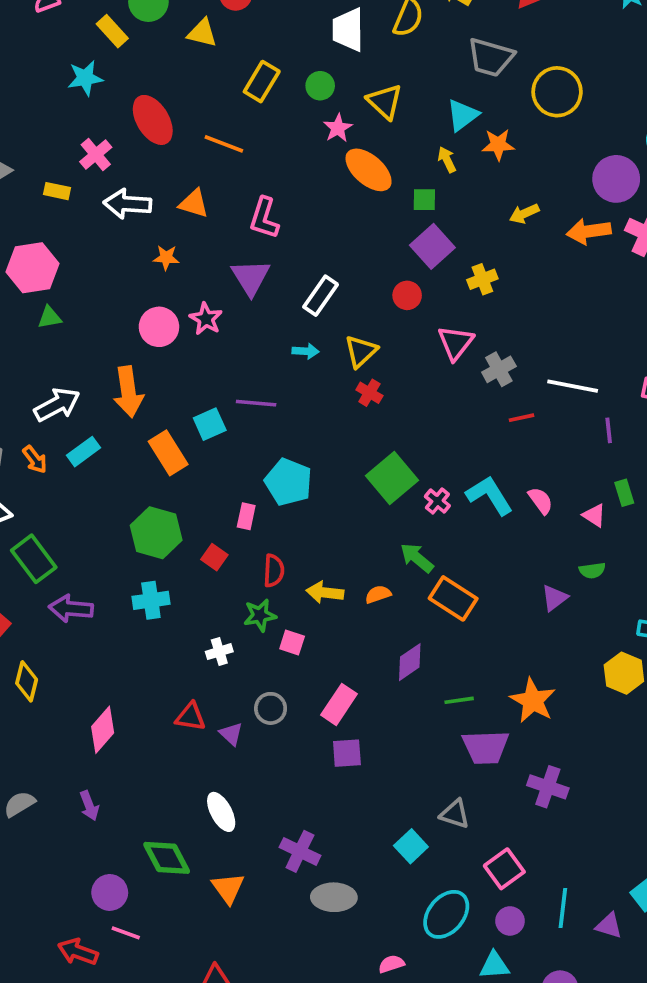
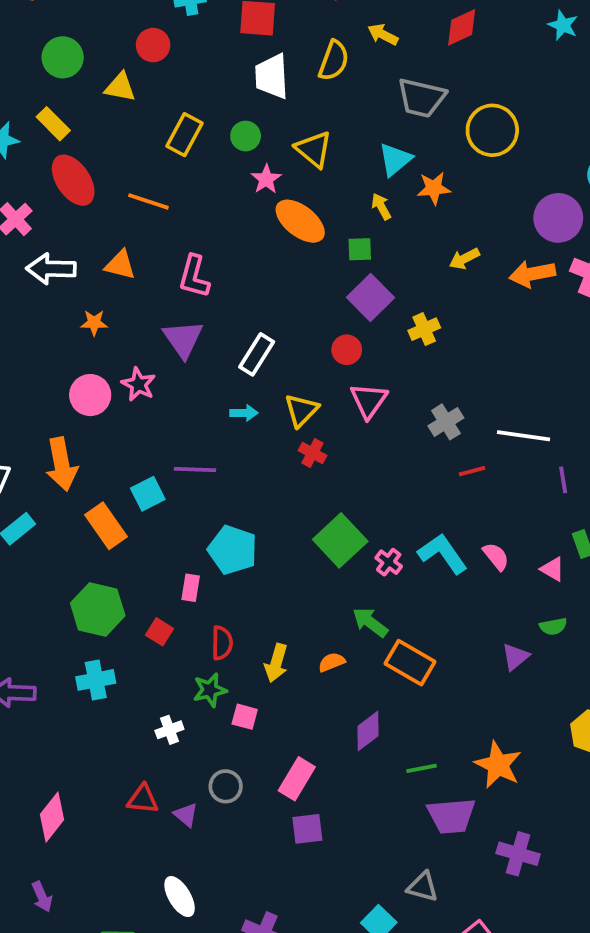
yellow rectangle: (112, 31) -> (53, 124), moved
pink triangle: (456, 343) -> (369, 401), moved
yellow arrow: (325, 593) -> (276, 663), turned -78

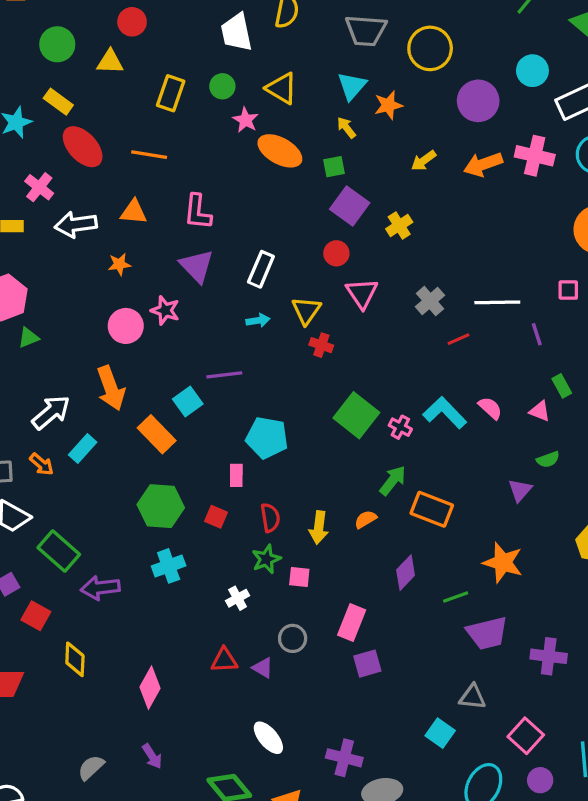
purple circle: (558, 218) -> (478, 101), moved
green arrow: (370, 622) -> (393, 480), turned 100
orange star: (498, 765) -> (503, 563), moved

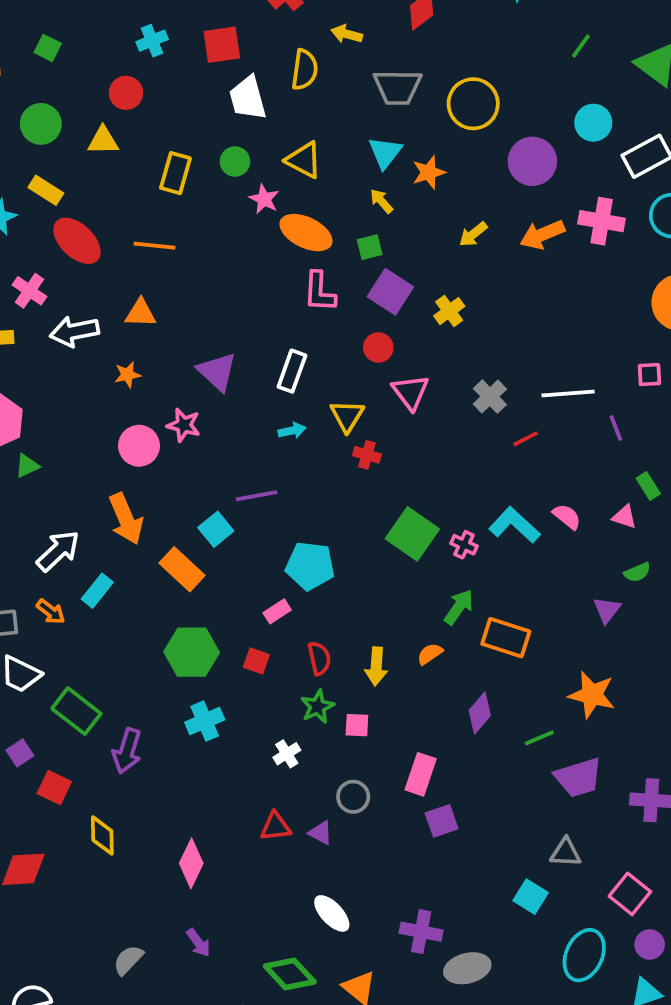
pink L-shape: (198, 212) -> (319, 292), moved
pink rectangle: (236, 475) -> (277, 611), turned 60
purple arrow: (100, 588) -> (127, 751), turned -63

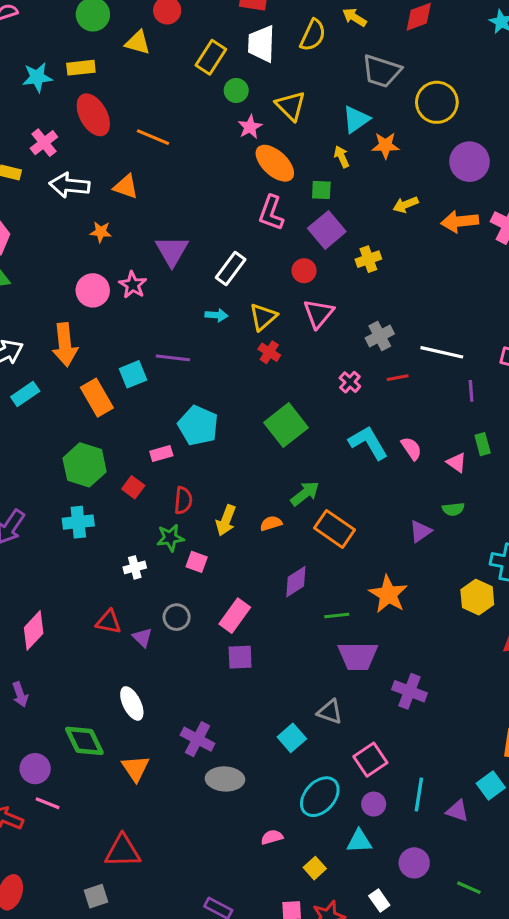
yellow rectangle: (175, 173) -> (211, 57), moved
yellow rectangle: (46, 190) -> (81, 68), turned -56
pink cross: (464, 545) -> (350, 382), moved

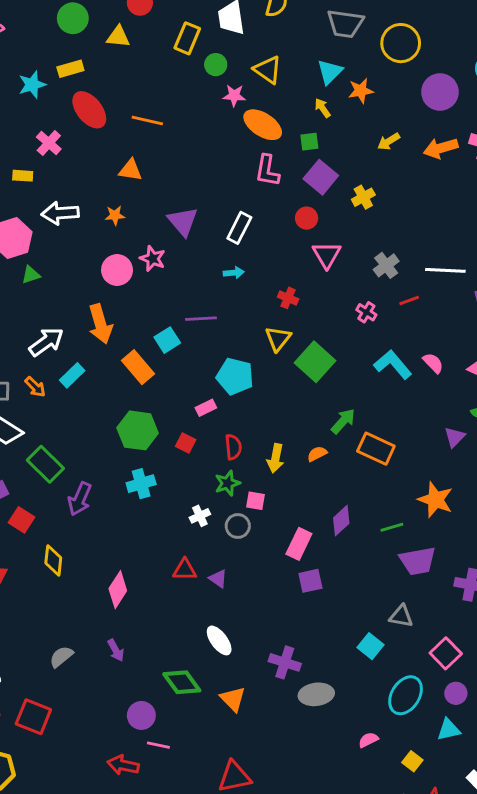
pink star: (250, 127) -> (234, 96), turned -30
white arrow: (70, 185) -> (60, 213), moved
yellow triangle: (263, 317) -> (278, 339), moved
purple diamond: (296, 582) -> (341, 521), moved
gray circle: (177, 617) -> (238, 526), moved

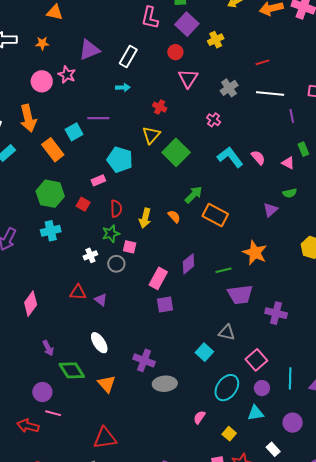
purple triangle: (183, 221) -> (89, 50), turned 45
red line: (409, 301) -> (262, 62), moved
orange semicircle: (317, 454) -> (174, 216), turned 72
purple arrow: (116, 650) -> (48, 348), moved
pink semicircle: (368, 740) -> (199, 417), turned -32

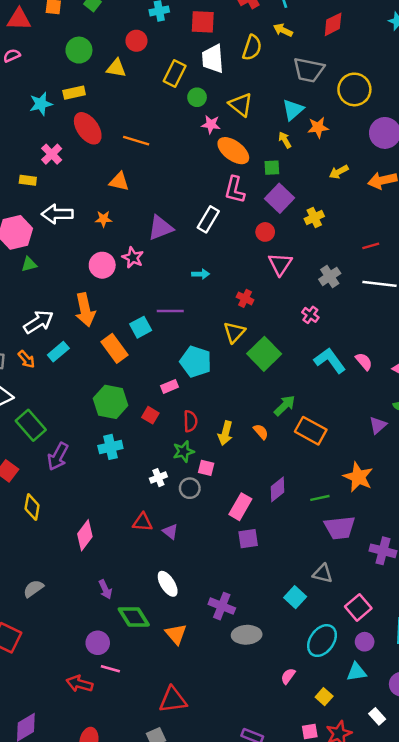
white rectangle: (128, 56) -> (208, 219), moved

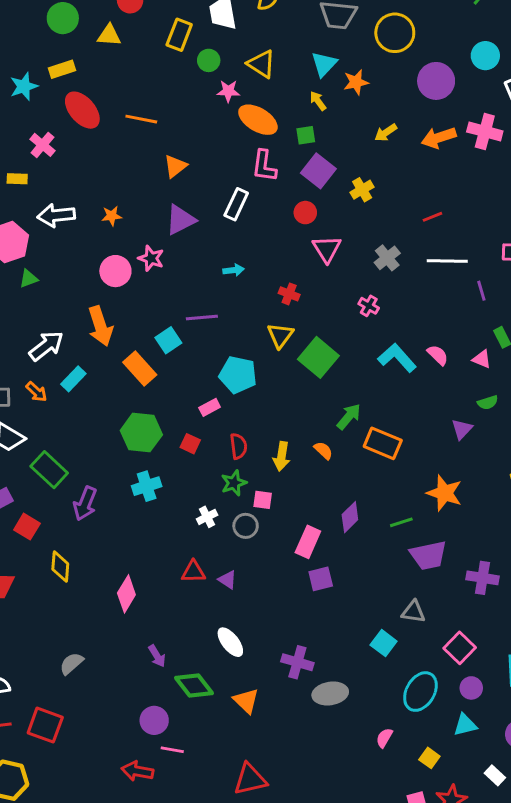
orange triangle: (119, 182) -> (175, 166), moved, turned -45

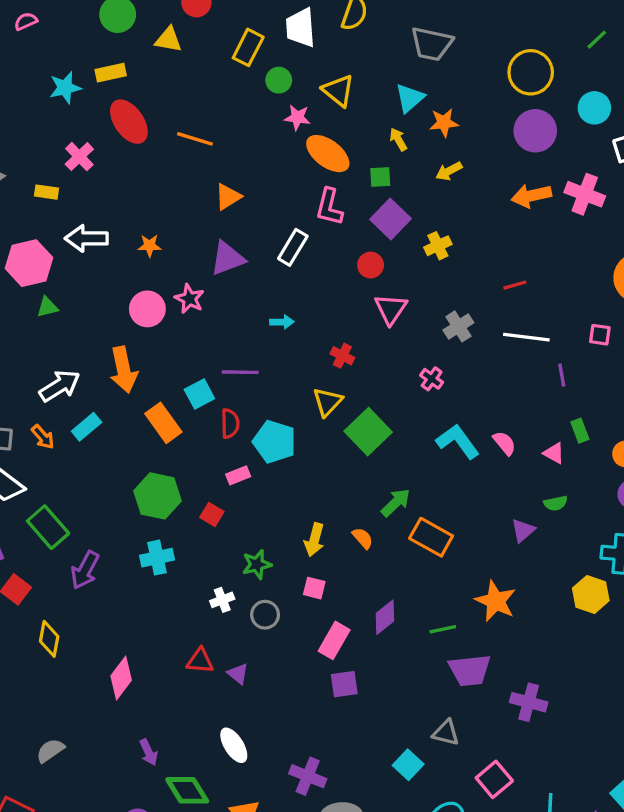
yellow circle: (395, 33) -> (531, 72), moved
yellow arrow: (386, 133) -> (449, 171), moved
red semicircle: (239, 446) -> (230, 423), moved
pink square: (263, 500) -> (314, 588), moved

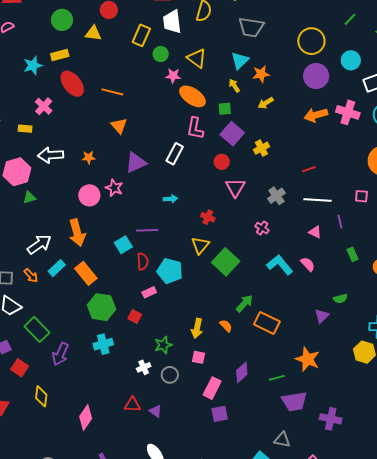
orange triangle: (228, 197) -> (119, 126), moved, turned -36
orange rectangle: (163, 423) -> (86, 273), moved
pink triangle: (554, 453) -> (315, 232), moved

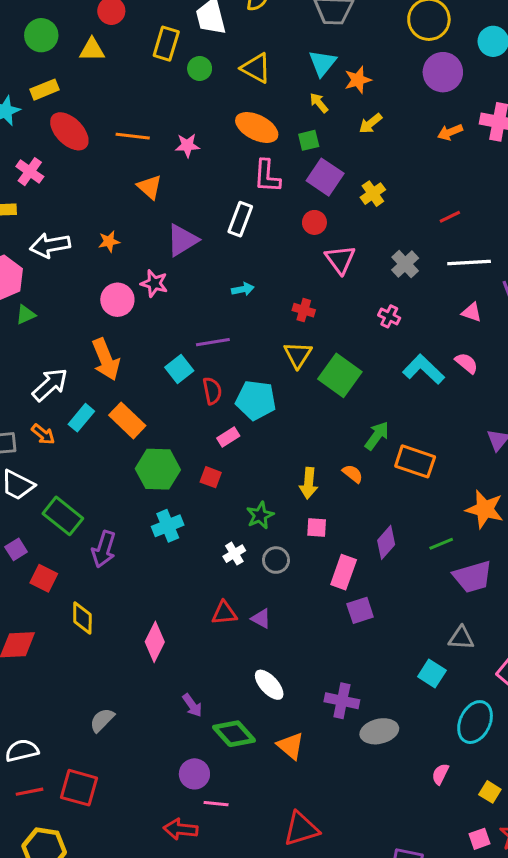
pink star: (173, 76) -> (187, 145), moved
orange arrow: (316, 115) -> (450, 132), size x0.7

